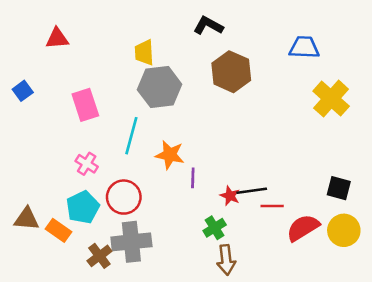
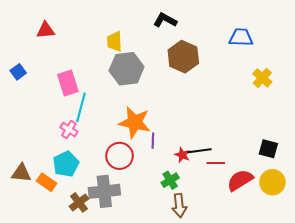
yellow cross: (331, 99) -> (262, 78), size x0.7
cyan line: (131, 136) -> (81, 107), moved
orange star: (170, 155) -> (135, 122), size x1.4
red circle: (124, 197) -> (119, 156), moved

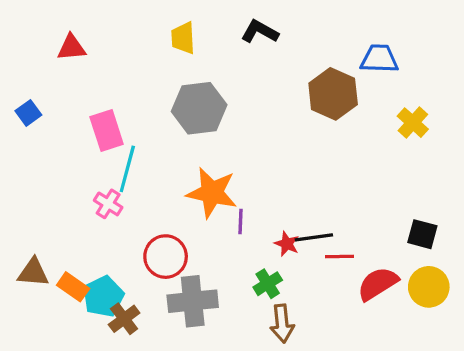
yellow trapezoid: (114, 41) -> (183, 38), moved
brown hexagon: (183, 57) -> (333, 94), moved
red circle: (119, 156) -> (166, 257), moved
cyan pentagon: (66, 164) -> (103, 296), moved
gray cross: (104, 191) -> (193, 301), moved

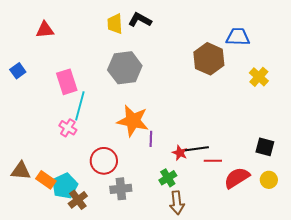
black L-shape: (260, 32) -> (140, 20), moved
yellow circle: (429, 287) -> (269, 180), size x0.7
gray cross: (193, 301) -> (121, 189), size x0.7

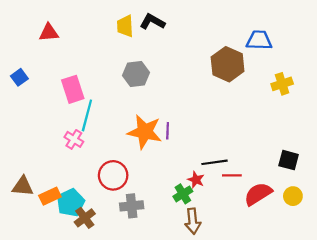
gray hexagon: (125, 68) -> (136, 74), size x0.7
yellow cross: (259, 77) -> (282, 84), turned 30
purple line: (151, 139) -> (168, 131), moved
red star: (180, 153) -> (196, 180), moved
orange rectangle: (46, 180) -> (50, 196), turned -60

